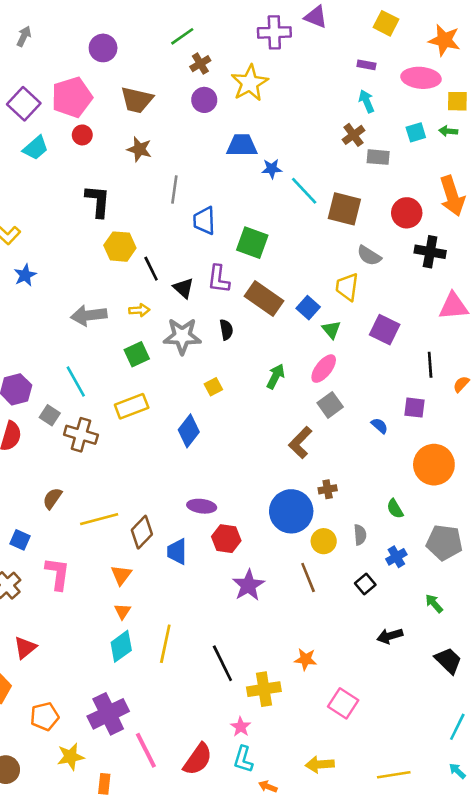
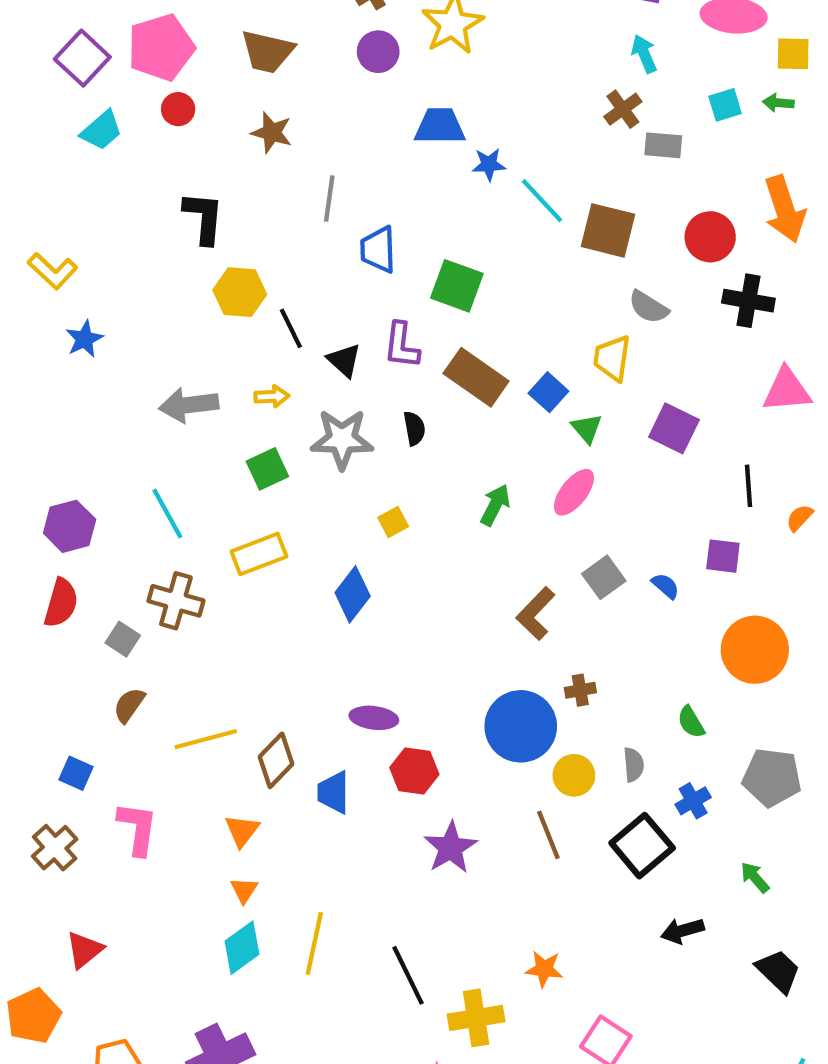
gray square: (330, 405) -> (604, 577), moved
gray square: (50, 415) -> (123, 639), moved
black square: (365, 584) -> (642, 846), size x1.8

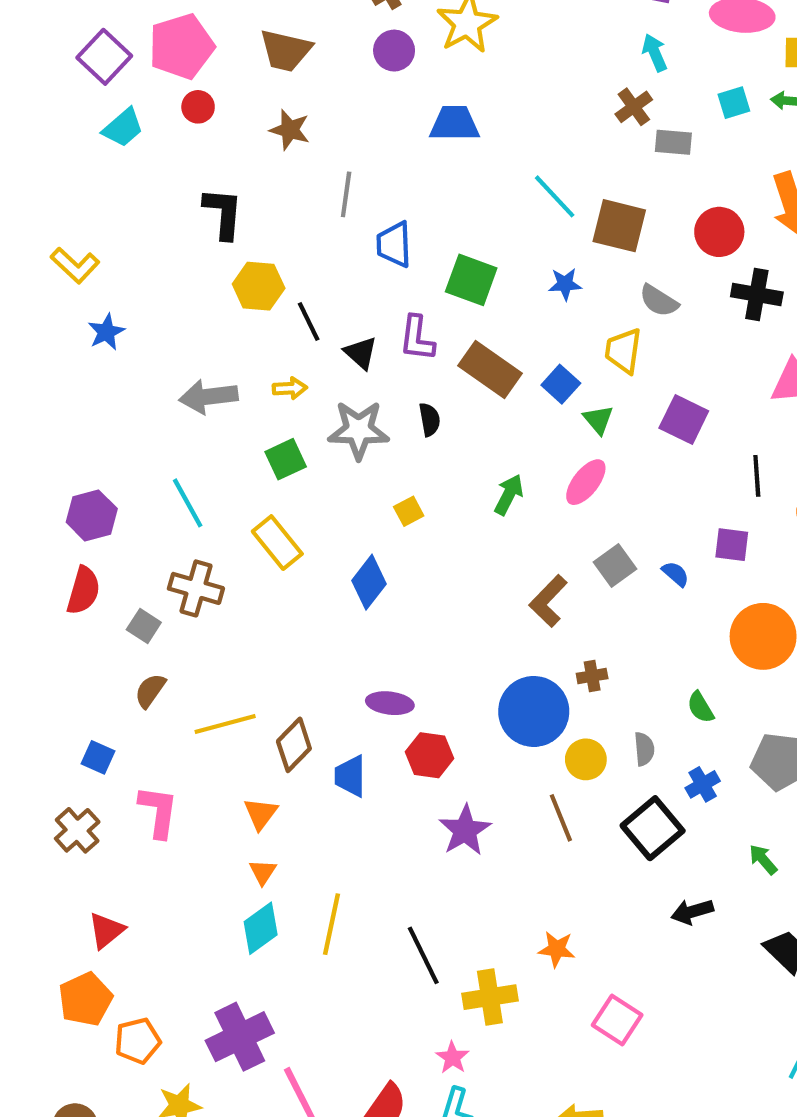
blue star: (489, 164) -> (565, 284), moved
yellow rectangle: (259, 554) -> (277, 543), turned 72
orange pentagon: (33, 1016) -> (85, 999), moved

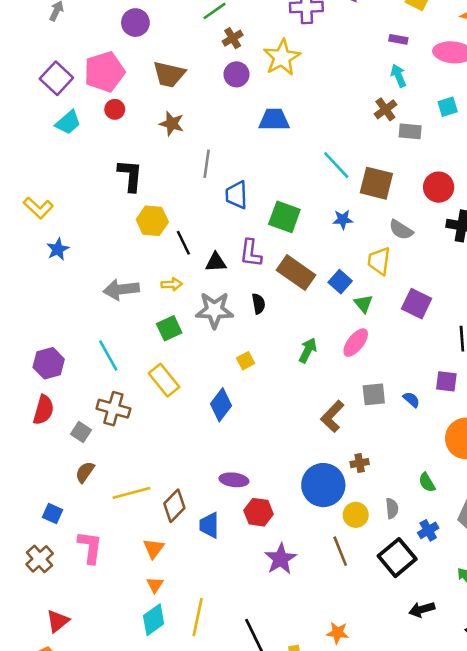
black triangle: (361, 353) -> (216, 262), turned -45
gray square: (615, 566) -> (374, 394), turned 30

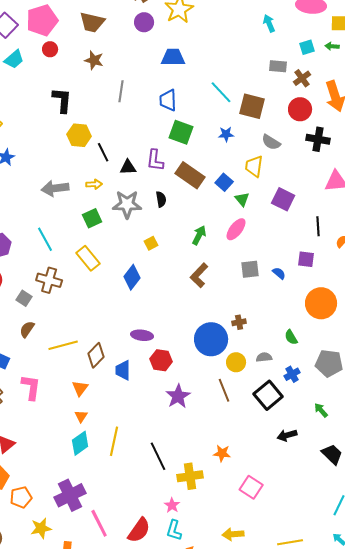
brown cross: (385, 109) -> (302, 78), moved
blue trapezoid: (236, 195) -> (168, 100), moved
brown L-shape: (332, 416) -> (199, 275), moved
gray semicircle: (392, 508) -> (264, 357), turned -91

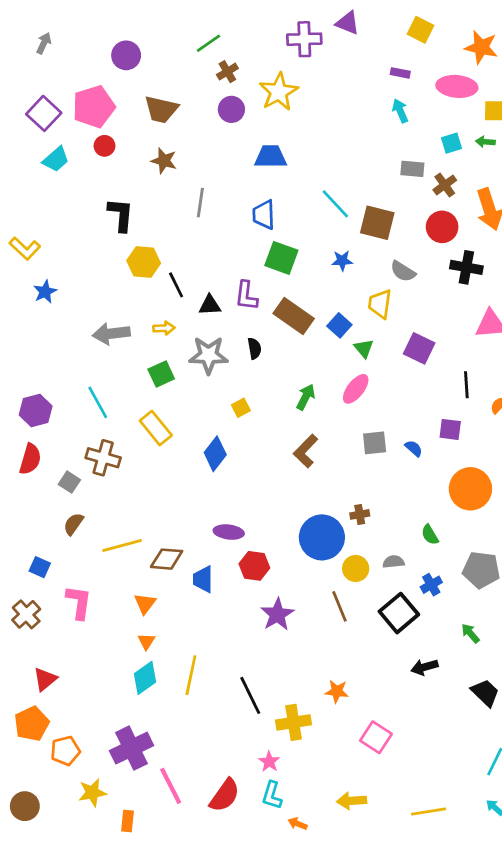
brown diamond: (96, 355) -> (167, 559), turned 50

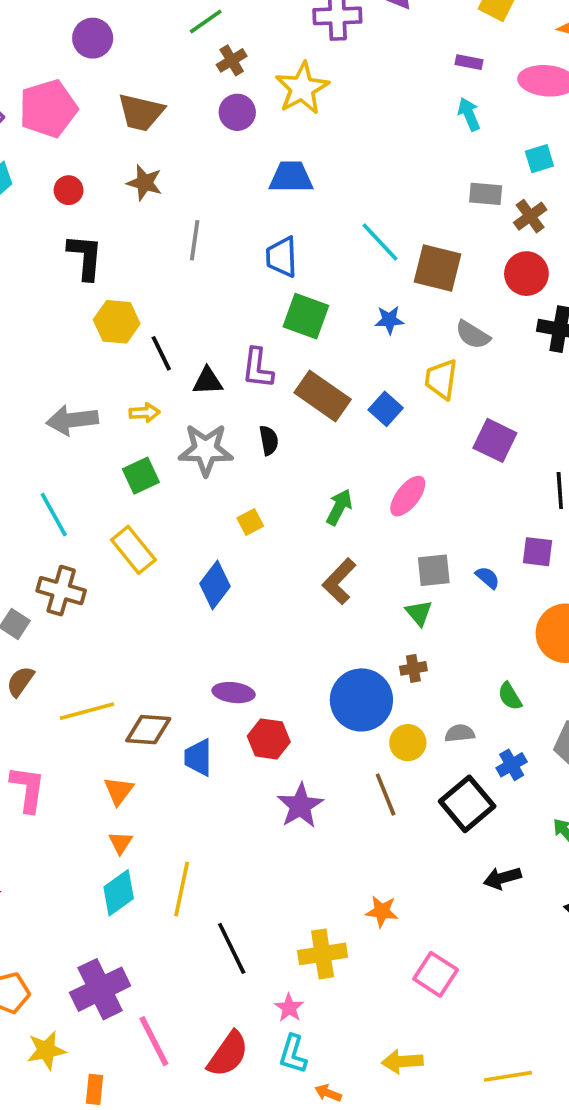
red circle: (104, 146) -> (69, 190), moved
green triangle: (364, 348) -> (419, 613), moved
black line: (250, 695) -> (232, 948), moved

